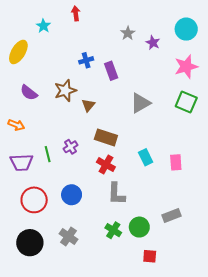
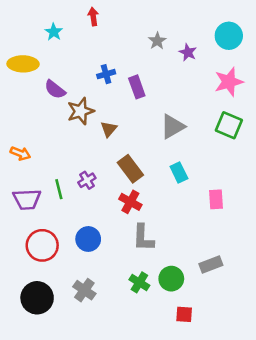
yellow ellipse: (18, 52) -> (23, 64), turned 60
purple semicircle: (29, 93) -> (55, 89), moved
brown rectangle: (106, 137) -> (130, 169), turned 35
cyan rectangle: (146, 157) -> (179, 173), moved

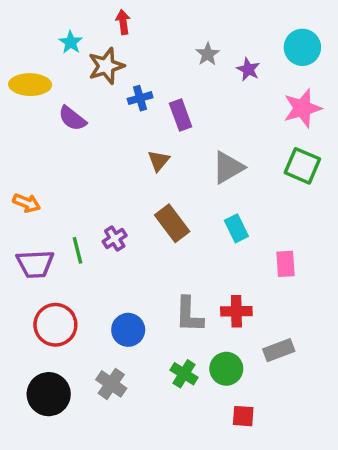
brown star: (81, 111) -> (106, 66), moved
brown triangle: (109, 129) -> (159, 161), moved
red cross: (130, 202) -> (236, 311), moved, turned -30
blue circle: (88, 239) -> (128, 330), moved

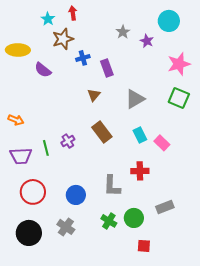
cyan star: (71, 42) -> (48, 19), moved
cyan circle: (302, 47) -> (169, 21), moved
pink rectangle: (285, 264) -> (162, 143), moved, turned -42
red cross: (236, 311) -> (140, 171), moved

